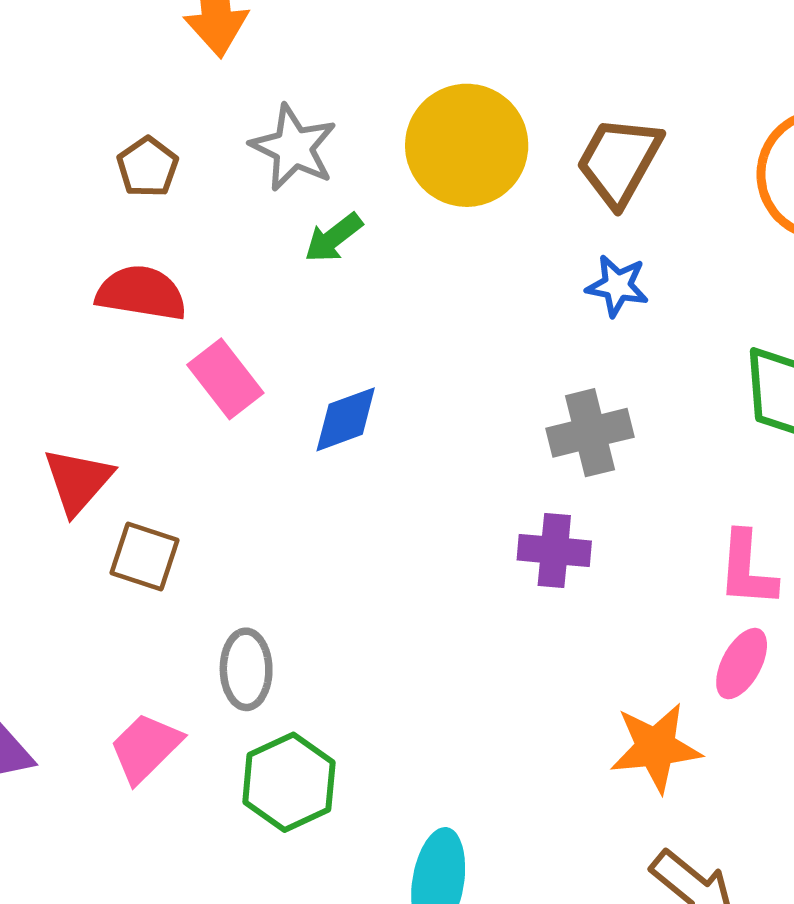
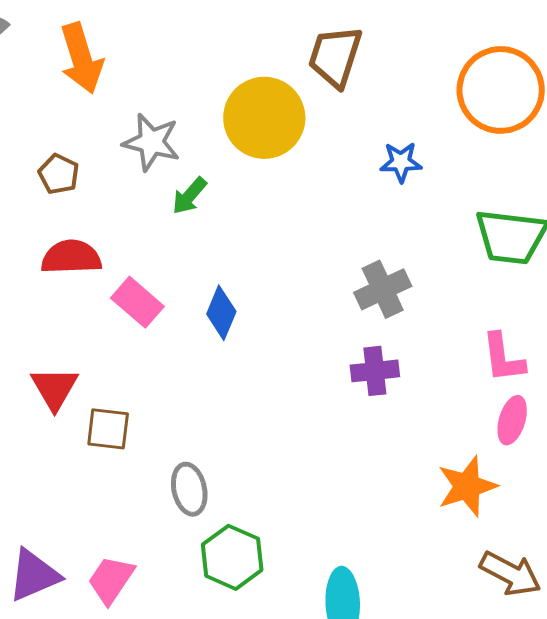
brown trapezoid: (619, 161) -> (335, 56), moved
blue star: (617, 286) -> (401, 162), moved
blue diamond: (346, 419) -> (221, 313), turned -36
pink trapezoid: (146, 748) -> (111, 580), moved

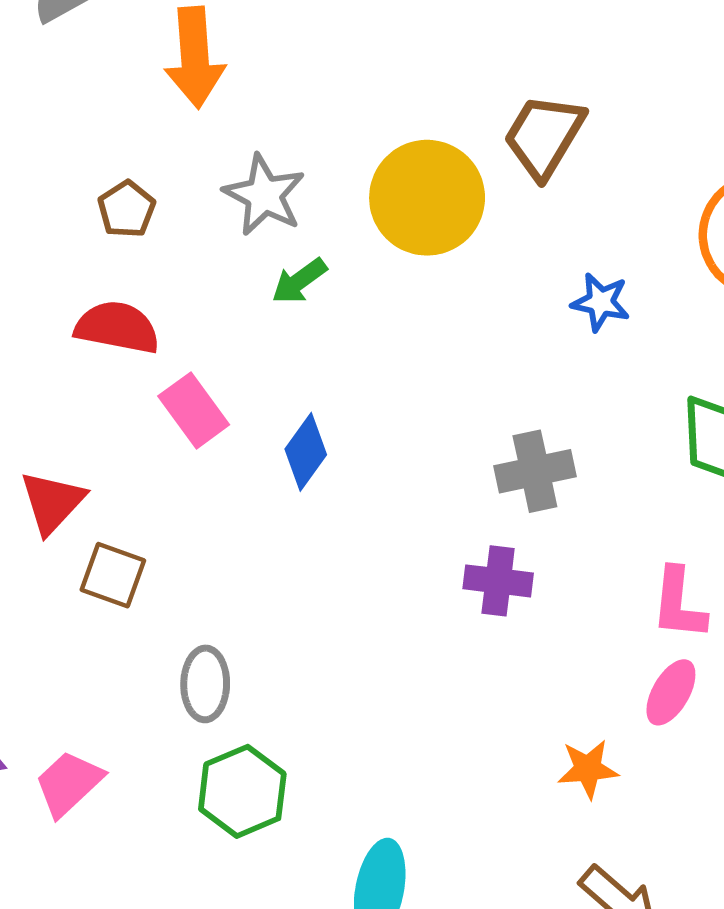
orange star: (467, 486) -> (588, 769), size x0.7

